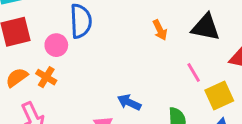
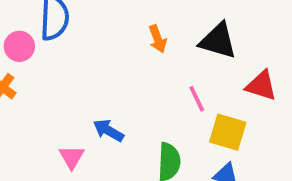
yellow square: (219, 96) -> (228, 132), turned 36

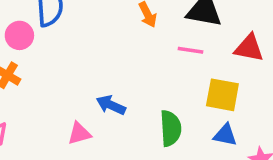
pink line: (197, 99) -> (191, 50), moved, turned -50
pink triangle: (72, 157) -> (79, 133), turned 50

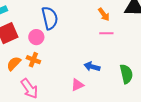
pink line: (191, 50) -> (106, 33), moved

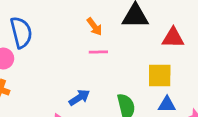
blue arrow: (92, 67) -> (79, 98), turned 133

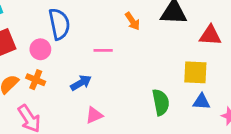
pink line: (98, 52) -> (103, 50), moved
blue arrow: (79, 98) -> (81, 83), moved

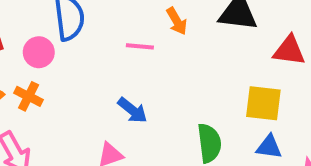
pink line: (103, 50) -> (140, 46), moved
blue arrow: (81, 83) -> (132, 110), moved, turned 65

